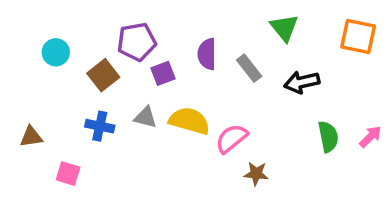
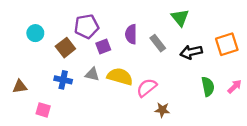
orange square: (358, 36) -> (227, 44), moved, turned -30

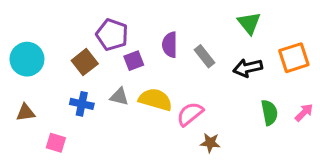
green triangle: (180, 18) -> (249, 23), moved
purple pentagon: (87, 26) -> (112, 35), turned 30
cyan circle: (35, 33) -> (27, 59), moved, size x1.5

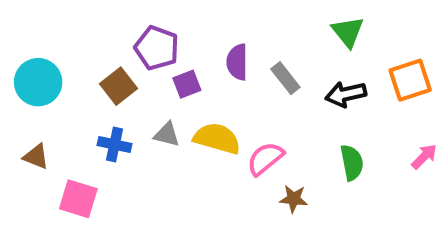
brown triangle: (26, 113) -> (36, 157), turned 30
green semicircle: (269, 113) -> (352, 163), moved
pink square: (56, 143) -> (78, 199), size x1.4

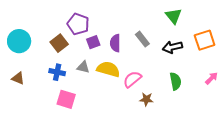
purple semicircle: (237, 62) -> (115, 43), moved
pink square: (78, 199) -> (66, 99), moved

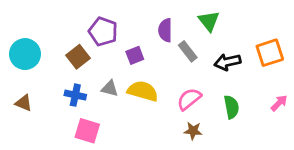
green triangle: (173, 16) -> (209, 21), moved
purple square: (93, 42) -> (135, 55), moved
purple semicircle: (115, 43) -> (165, 30), moved
pink semicircle: (132, 79) -> (189, 99), moved

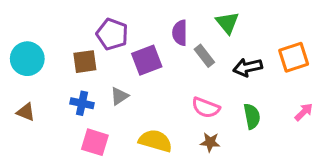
purple square: (135, 55) -> (147, 60), size x1.5
brown square: (78, 57) -> (85, 62), turned 30
gray triangle: (110, 88) -> (119, 96), turned -48
yellow semicircle: (143, 91) -> (155, 141), moved
pink semicircle: (189, 99) -> (206, 108), turned -120

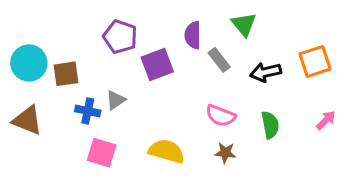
brown square: (85, 62) -> (66, 74), moved
gray triangle: (119, 96) -> (116, 100), moved
brown triangle: (26, 112) -> (27, 120), size x1.5

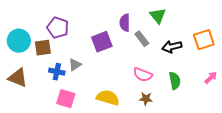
purple pentagon: (120, 37) -> (58, 28), moved

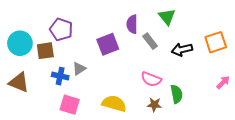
green semicircle: (175, 81) -> (177, 94), moved

